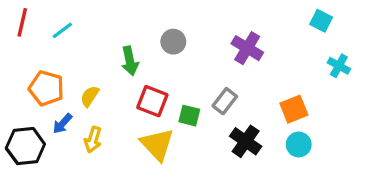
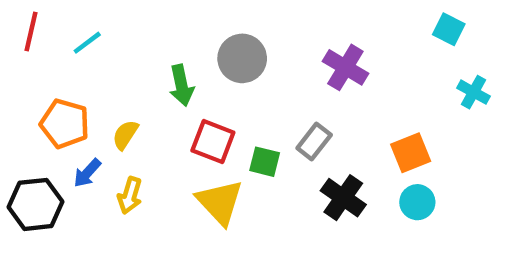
gray circle: (173, 42) -> (242, 58), size x1.4

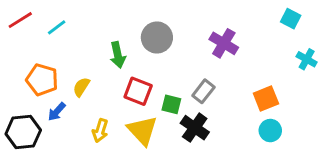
red line: (31, 31) -> (20, 20), turned 45
yellow arrow: (130, 195) -> (100, 131), moved
black cross: (343, 198) -> (195, 128), moved

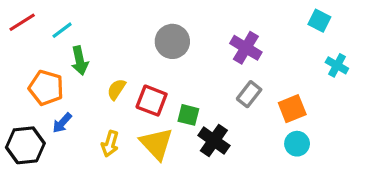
green arrow: (118, 55) -> (80, 61), moved
yellow semicircle: (81, 87) -> (116, 89), moved
gray rectangle: (203, 91) -> (249, 94), moved

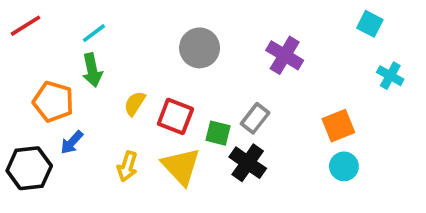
cyan line: (62, 30) -> (94, 33), moved
gray rectangle: (249, 94) -> (255, 118), moved

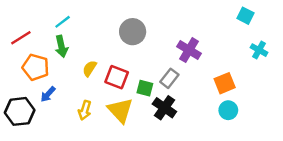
red line: (25, 26) -> (21, 38), moved
purple cross: (285, 55) -> (189, 50), moved

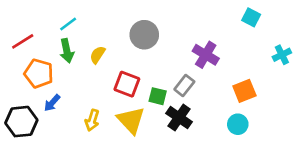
cyan square: (245, 16) -> (251, 17), moved
cyan cross: (259, 50) -> (282, 55), turned 35
yellow semicircle: (90, 68) -> (98, 55), moved
cyan circle: (228, 110) -> (238, 124), moved

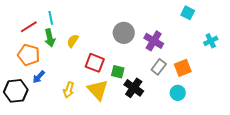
cyan line: (68, 24) -> (51, 18), turned -64
gray circle: (144, 35) -> (124, 33), moved
red line: (23, 41) -> (29, 27), moved
gray rectangle: (184, 85) -> (159, 67), moved

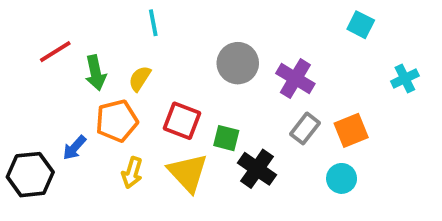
cyan line: (51, 18) -> (153, 23), moved
orange pentagon: (29, 55) -> (117, 121), moved, turned -30

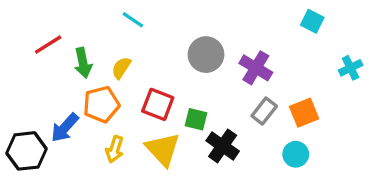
cyan line: (153, 23) -> (133, 20), turned -45
blue arrow: (74, 148) -> (65, 128), size x1.4

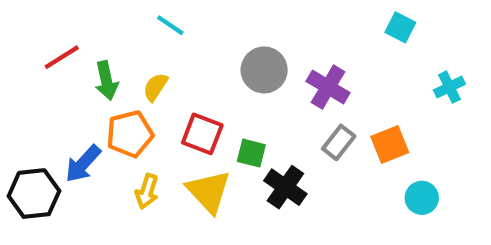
cyan circle: (296, 154) -> (422, 198), moved

